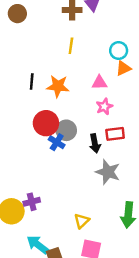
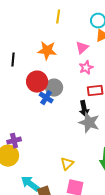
black line: (32, 81) -> (13, 60), moved
pink triangle: (100, 83) -> (82, 48), turned -40
black arrow: (95, 143) -> (84, 109), moved
purple cross: (32, 202) -> (14, 141), moved

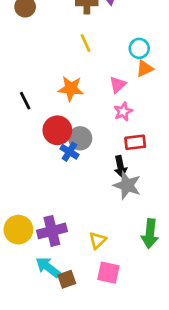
yellow line: (58, 17) -> (86, 43), turned -32
black line: (13, 60) -> (25, 101), turned -32
purple cross: (14, 141) -> (52, 231), moved, size x1.5

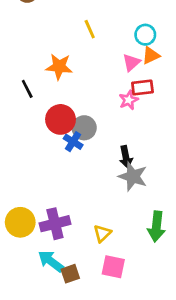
pink triangle: (118, 85) -> (131, 62), moved
orange star: (71, 89) -> (59, 67), moved
red rectangle: (135, 142) -> (142, 87), moved

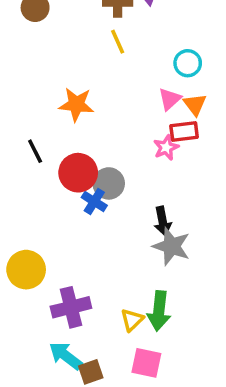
yellow line: (90, 29) -> (118, 42), moved
orange triangle: (151, 56) -> (195, 104), moved, turned -42
black line: (27, 89) -> (35, 151), moved
yellow circle: (20, 222) -> (26, 270), moved
green arrow: (156, 226) -> (159, 311), moved

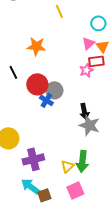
pink square: (146, 363) -> (75, 190), turned -36

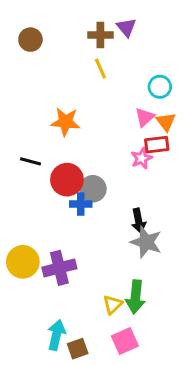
black line: (13, 72) -> (30, 161), turned -48
blue cross: (46, 100) -> (81, 204), turned -32
purple cross: (33, 159) -> (59, 268), moved
cyan arrow: (30, 186) -> (56, 335), turned 66

